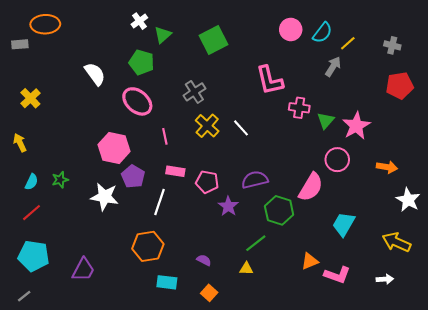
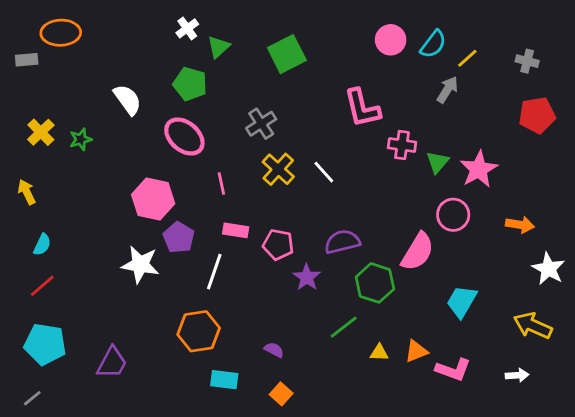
green star: (60, 180) -> (81, 139), moved
yellow triangle: (246, 269) -> (379, 353), moved

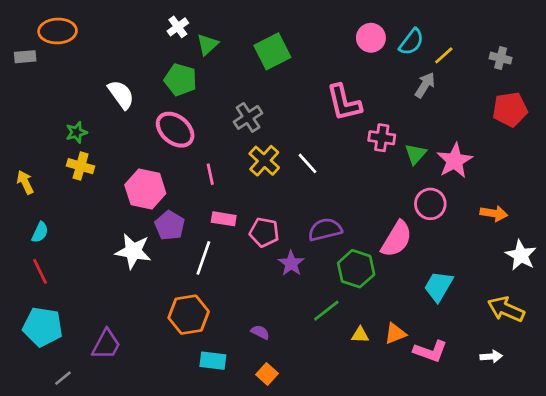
yellow cross: (41, 132) -> (81, 166), moved, turned -30
red line: (42, 286) -> (40, 271), turned -75
gray line: (32, 398) -> (63, 378), moved

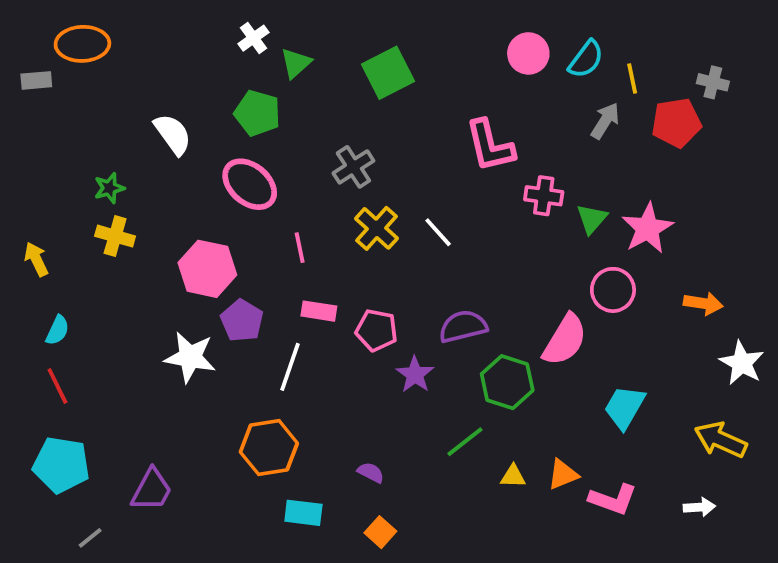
yellow line: (444, 55) -> (632, 78), turned -60
red pentagon: (510, 109) -> (676, 123), moved

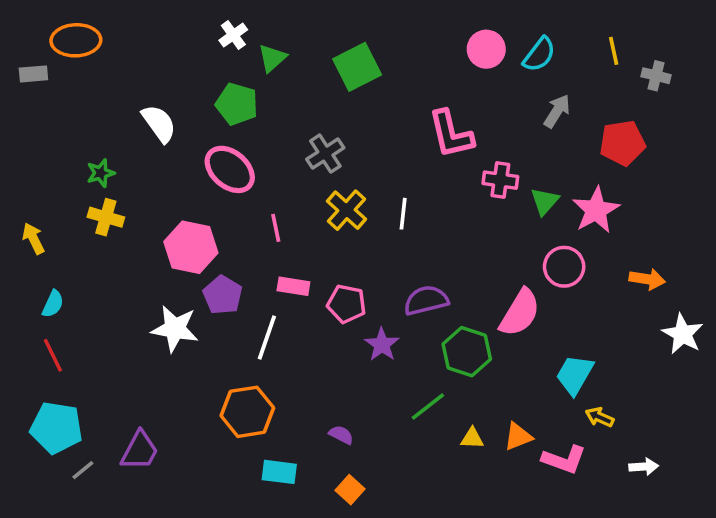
yellow line: (632, 78) -> (614, 51), moved
red pentagon: (676, 123) -> (622, 143), moved
white line: (438, 232) -> (403, 214), turned 48
yellow arrow: (721, 440) -> (599, 417), moved, size x0.6
gray line: (90, 538) -> (83, 470), moved

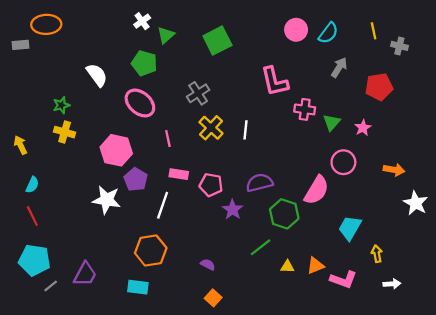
pink star: (596, 210) -> (363, 128), size x0.6
yellow arrow: (599, 417) -> (377, 254), moved, turned 56
cyan rectangle: (279, 472) -> (138, 287), moved

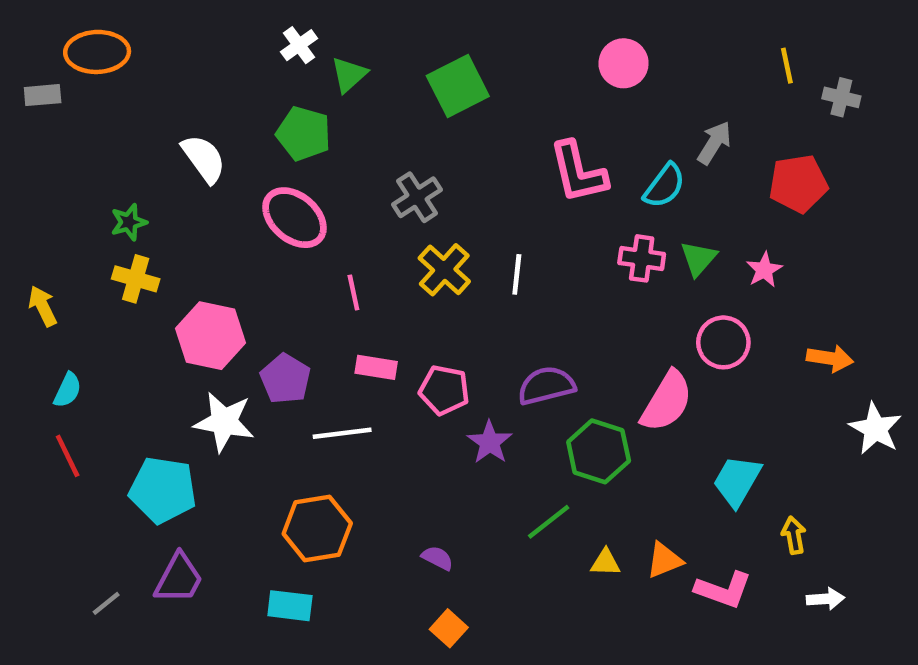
cyan semicircle: (328, 33) -> (664, 186), moved
pink cross: (305, 109) -> (642, 258), moved
pink hexagon: (116, 150) -> (211, 336), moved
white line: (163, 205) -> (342, 433), turned 64
cyan pentagon: (34, 260) -> (163, 490), moved

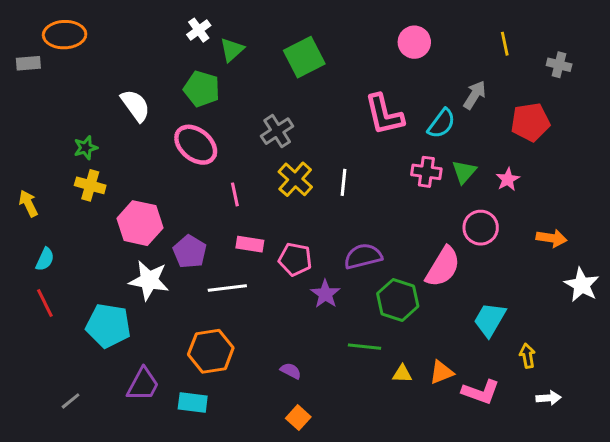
yellow line: (787, 66) -> (505, 44), moved
green line: (549, 522) -> (365, 347), turned 44
purple trapezoid: (179, 578) -> (143, 384), moved

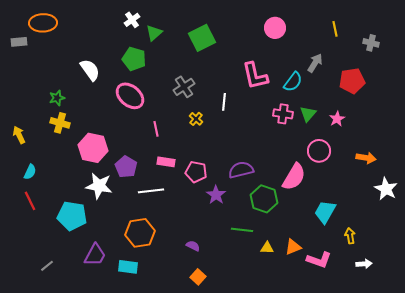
yellow cross: (295, 179) -> (196, 119), size x0.6
white line: (343, 182) -> (224, 102), moved

